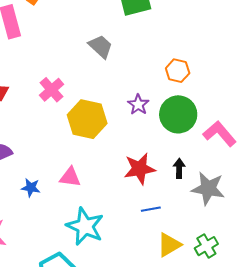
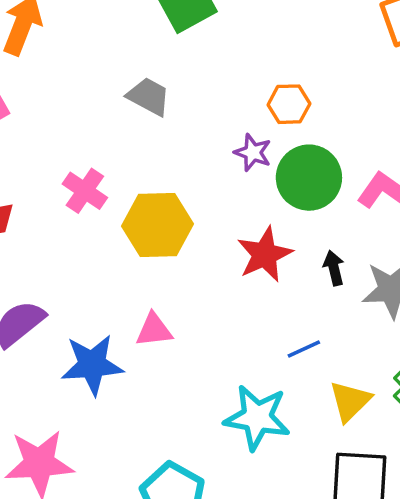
purple star: (138, 105) -> (253, 153), moved
red star: (139, 169) -> (265, 255), moved
blue star: (31, 188) -> (92, 365), size x1.8
cyan star: (85, 226) -> (257, 417), moved

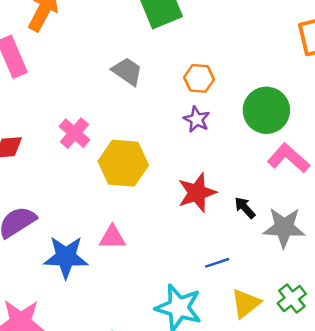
orange hexagon: (289, 104) -> (199, 78), moved
green circle: (309, 178) -> (266, 110), moved
black arrow: (334, 268) -> (245, 208), turned -35

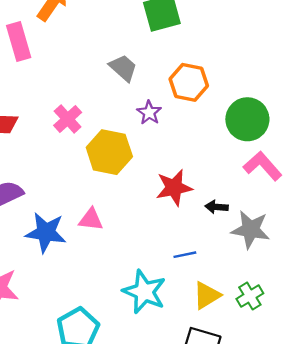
orange hexagon: (199, 78) -> (189, 82), size x1.4
purple star: (197, 119) -> (149, 113), moved
black arrow: (245, 208) -> (217, 207), turned -50

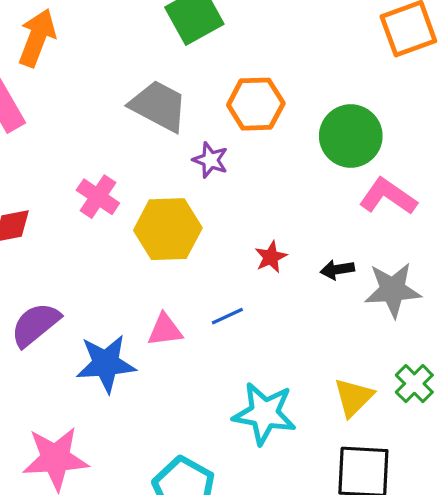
gray trapezoid: (123, 68) -> (159, 106), size x1.4
red star: (174, 188) -> (271, 257), size x0.6
blue line: (185, 255) -> (227, 316), moved

